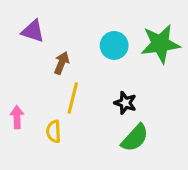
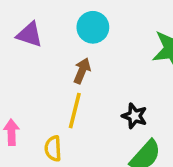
cyan circle: (114, 45) -> (93, 27), moved
brown arrow: (62, 63) -> (82, 71), moved

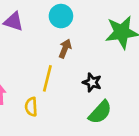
brown arrow: (82, 71) -> (65, 49), moved

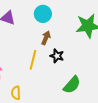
black star: (92, 82) -> (57, 56), moved
yellow semicircle: (31, 107) -> (16, 93), moved

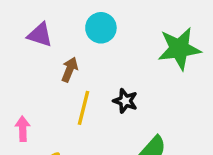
brown arrow: (46, 38) -> (70, 70), moved

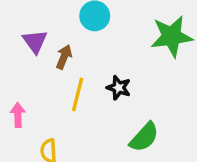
purple triangle: (40, 35) -> (35, 42), moved, turned 36

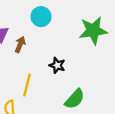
yellow line: (78, 94) -> (27, 85), moved

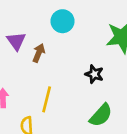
black star: (57, 65) -> (94, 74), moved

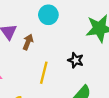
yellow line: (47, 99) -> (44, 73), moved

